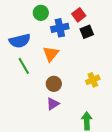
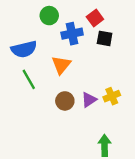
black square: (87, 32) -> (105, 38), turned 32
purple triangle: (53, 104) -> (89, 100), moved

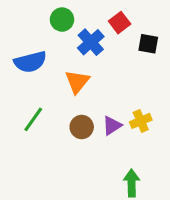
blue cross: (72, 34) -> (91, 42), turned -30
black square: (105, 38) -> (148, 44), moved
green line: (29, 79) -> (33, 119), moved, turned 65

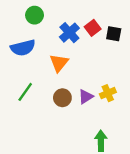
green circle: (62, 20) -> (35, 15), moved
red square: (120, 23) -> (93, 28), moved

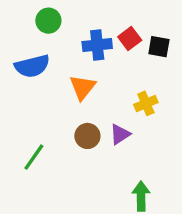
blue cross: (69, 33) -> (97, 45), turned 36
green line: (25, 92) -> (34, 157), moved
yellow cross: (108, 93) -> (146, 103), moved

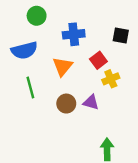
red square: (130, 38) -> (98, 60), moved
purple triangle: (120, 134) -> (91, 102), turned 49
green line: (34, 157) -> (30, 87), moved, turned -50

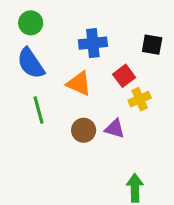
green circle: (37, 16) -> (31, 23), moved
blue semicircle: (24, 50) -> (31, 63), turned 70
orange triangle: (63, 66) -> (79, 84), turned -45

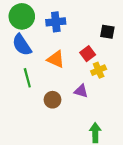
green circle: (31, 23) -> (22, 16), size x1.5
blue cross: (93, 43) -> (56, 22), moved
brown circle: (84, 130) -> (53, 100), moved

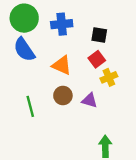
black square: (107, 32) -> (99, 35), moved
green line: (27, 78) -> (30, 106), moved
brown circle: (53, 100) -> (63, 96), moved

